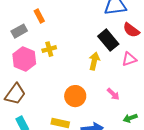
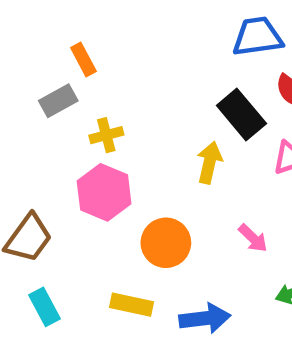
gray rectangle: (19, 31) -> (58, 101), moved
pink hexagon: (24, 59) -> (104, 192), moved

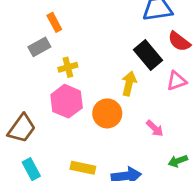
orange circle: (166, 243) -> (107, 113), moved

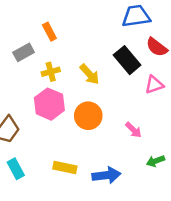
orange rectangle: (54, 22) -> (49, 32), moved
yellow arrow: (129, 84) -> (90, 74), moved, turned 125

